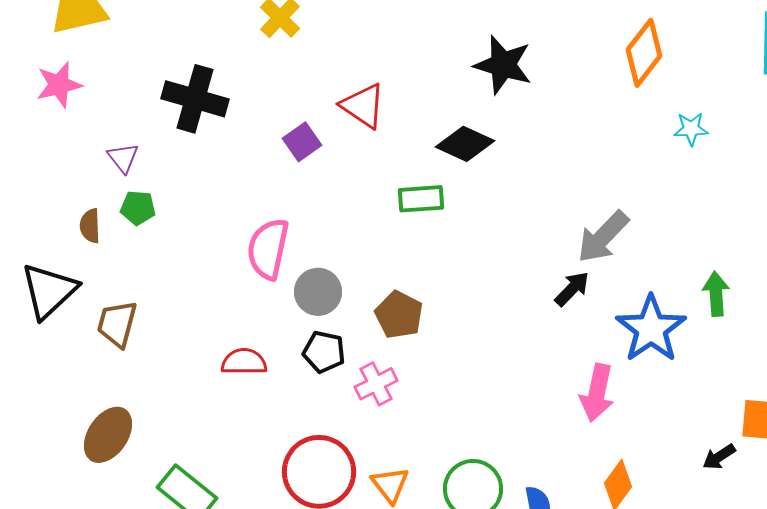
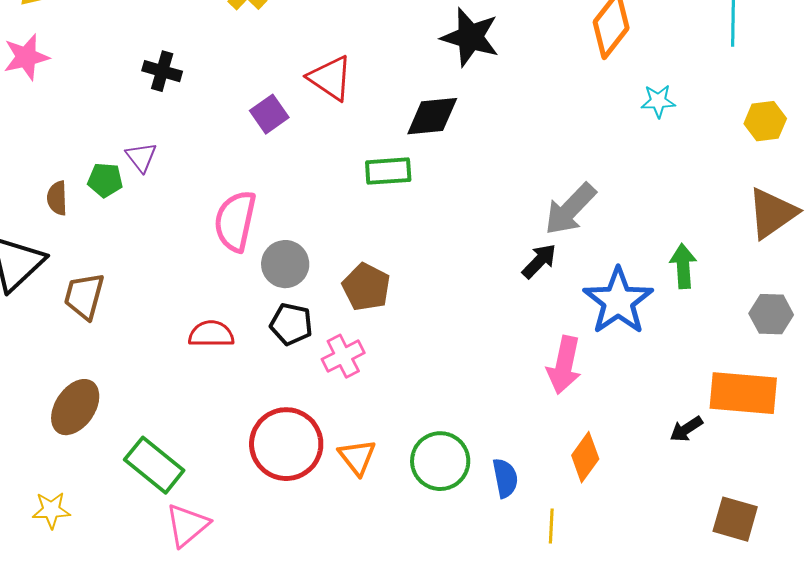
black cross: (195, 99) -> (162, 71), size x0.6
black diamond: (465, 144) -> (432, 116), turned -30
purple triangle: (123, 158) -> (141, 157), moved

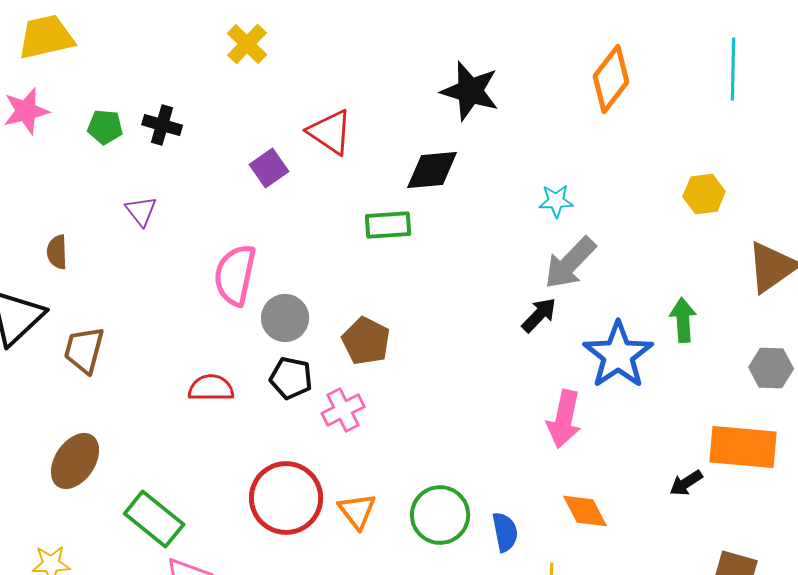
cyan star: (658, 101) -> (556, 201), moved
yellow hexagon: (765, 121) -> (704, 194), moved
green pentagon: (105, 180) -> (105, 127), moved
orange diamond: (585, 457) -> (585, 511), turned -63

